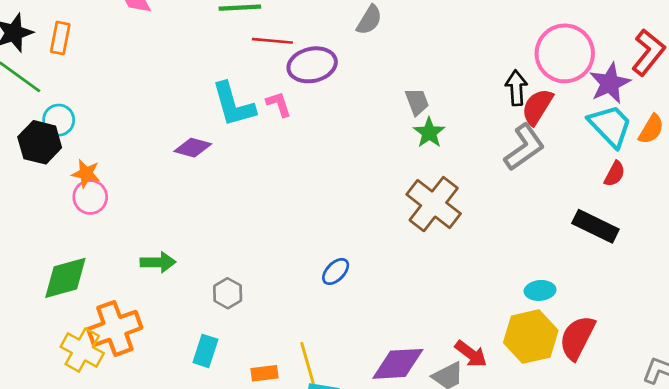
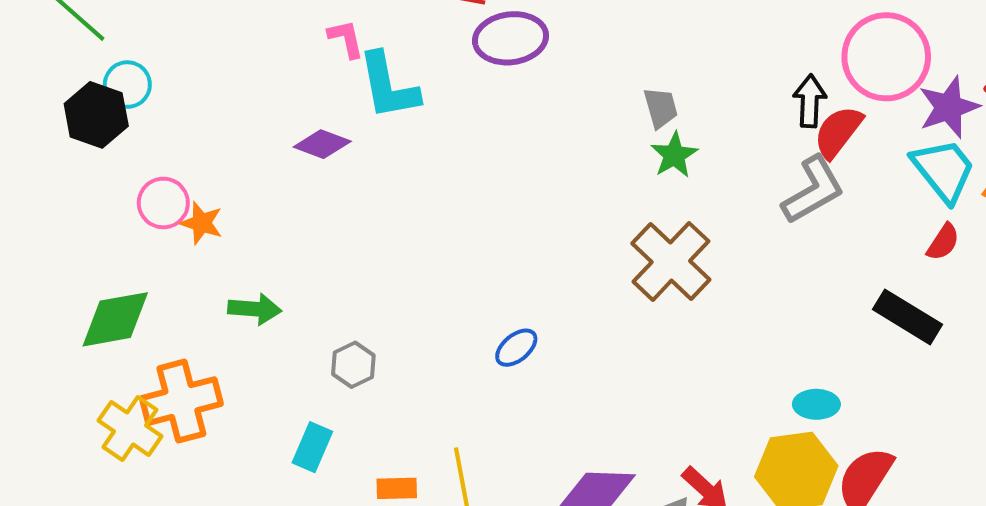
pink L-shape: (279, 104) -> (346, 39), moved
orange star: (86, 174) -> (202, 223), moved

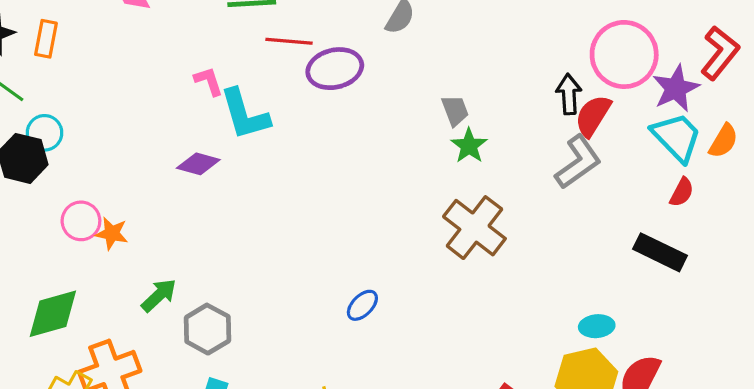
green arrow: (255, 309) -> (159, 295), turned -42
gray hexagon: (353, 365) -> (207, 329), moved, size x1.4

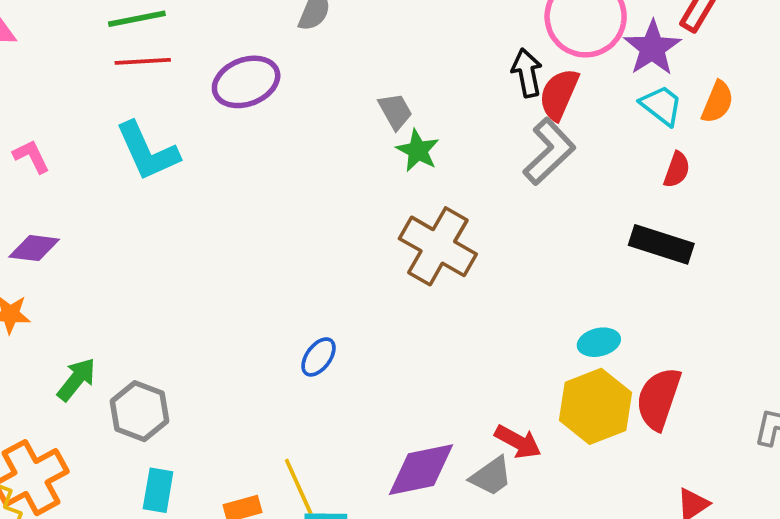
red line: (289, 41) -> (143, 61), moved
pink L-shape: (209, 81) -> (31, 156), moved
cyan trapezoid: (677, 137) -> (661, 105), size x0.7
purple diamond: (198, 164) -> (34, 248), moved

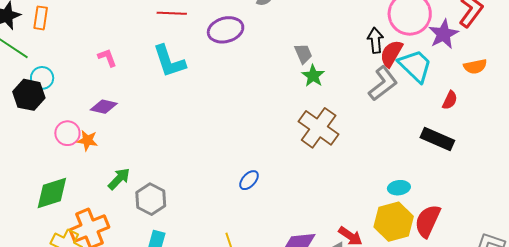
orange semicircle: (717, 102) -> (475, 66), turned 50
cyan trapezoid: (661, 105) -> (415, 66), moved, size x1.5

